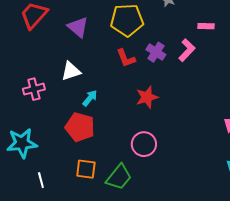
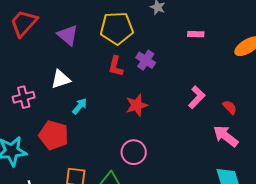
pink L-shape: (187, 50) -> (197, 97), moved
red L-shape: (126, 58) -> (116, 66), turned 35
red pentagon: (80, 127) -> (54, 135), moved

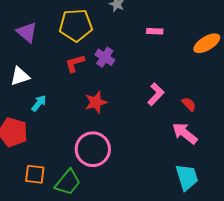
red L-shape: (116, 66) -> (75, 63), turned 60
pink circle: (134, 152) -> (93, 149), size x1.4

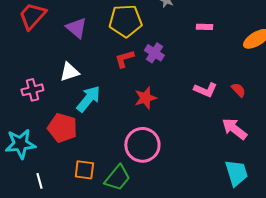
pink L-shape: (156, 94) -> (205, 90), turned 70
cyan arrow: (39, 103) -> (88, 99), size x1.6
red semicircle: (189, 104) -> (238, 90), moved

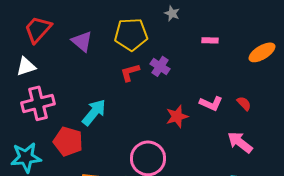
white triangle: (69, 72) -> (26, 66), moved
pink cross: (32, 90) -> (38, 103), size x1.5
red star: (145, 98) -> (177, 116), moved

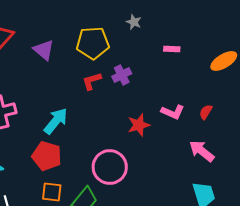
purple cross: (160, 66) -> (122, 75), turned 30
red semicircle: (244, 103) -> (206, 112), turned -105
red pentagon: (68, 141) -> (47, 156), moved

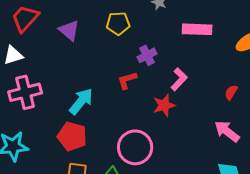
yellow pentagon: (93, 43) -> (118, 23), size x0.7
pink rectangle: (172, 49) -> (197, 29), size x1.8
red L-shape: (92, 81) -> (127, 80), moved
pink L-shape: (173, 112) -> (179, 79), moved, turned -70

